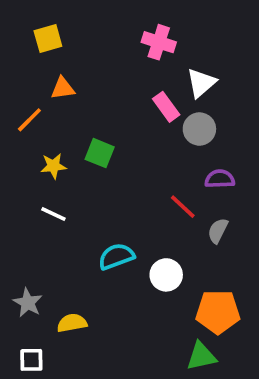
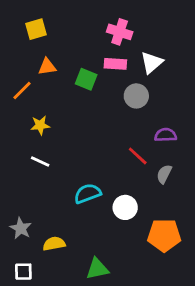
pink rectangle: (166, 107) -> (115, 64), moved, turned -50
gray circle: (199, 129) -> (136, 96), moved
green square: (100, 153) -> (86, 79), moved
green triangle: (201, 356) -> (97, 269), moved

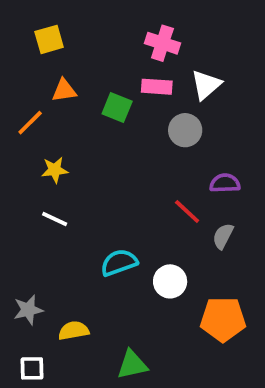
gray star: (21, 228) -> (28, 310), turned 30

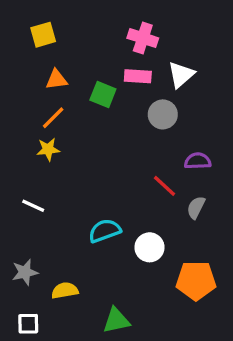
orange line: (30, 123) -> (53, 118), moved
white line: (55, 219) -> (33, 206), moved

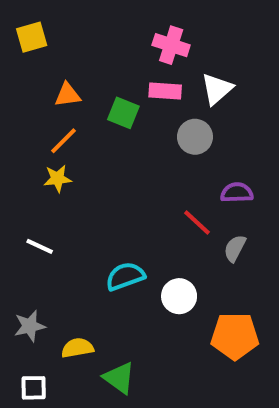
yellow square: (43, 35) -> (32, 37), moved
green triangle: (116, 320) -> (119, 378), moved, turned 48

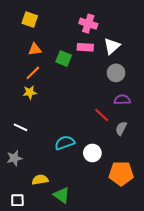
yellow square: (32, 37) -> (30, 20), moved, turned 35
gray circle: (195, 137) -> (116, 73), moved
gray star: (30, 326) -> (14, 158), moved

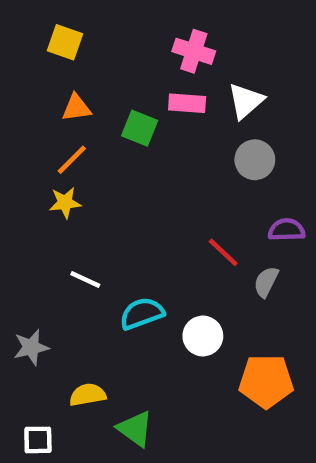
purple semicircle: (122, 100) -> (286, 230), moved
white line: (21, 127) -> (85, 280), moved

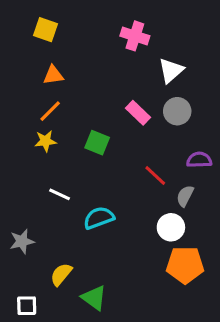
pink rectangle: (187, 103) -> (138, 113), moved, turned 40
green square: (140, 128) -> (97, 143), moved
white circle: (203, 336) -> (171, 227), moved
yellow semicircle: (88, 395) -> (61, 274), turned -40

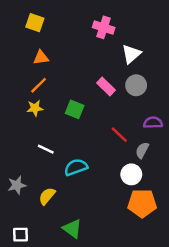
yellow semicircle: (61, 274) -> (47, 196), moved

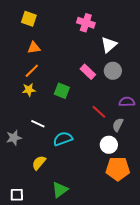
gray star: (17, 185) -> (14, 138), moved
green triangle: (72, 229) -> (60, 190), turned 48

